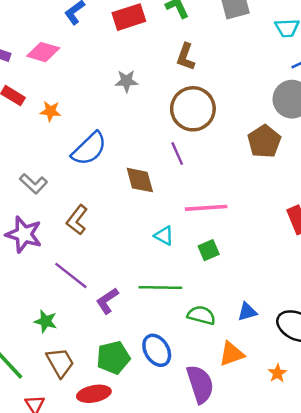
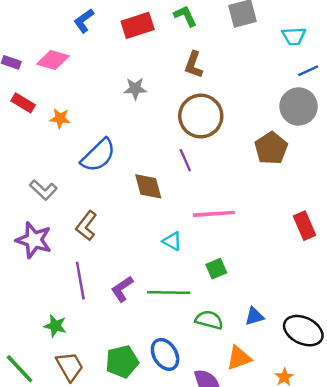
green square: (209, 250) -> (216, 269), moved
purple line: (71, 275) -> (80, 281), turned 42
purple L-shape: (107, 301) -> (122, 289), moved

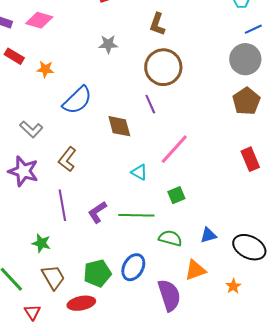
brown pentagon: (271, 148) -> (246, 101), moved
pink line: (214, 214) -> (174, 149), turned -44
blue ellipse: (165, 354) -> (133, 267), turned 60

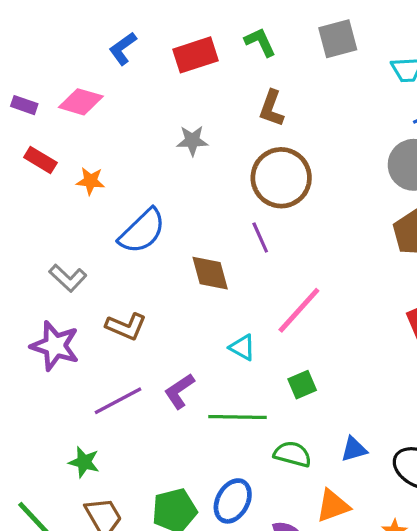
brown L-shape: (67, 159) -> (126, 326), turned -105
purple line: (62, 205) -> (118, 401), turned 72
purple L-shape: (97, 212) -> (179, 391), moved

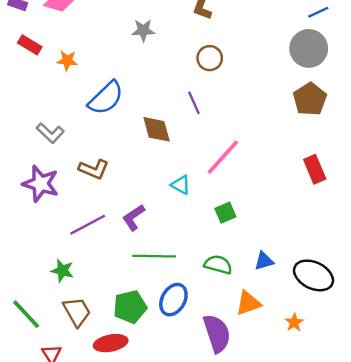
brown circle: (281, 178) -> (210, 58), size x0.6
green line: (238, 417) -> (154, 256), moved

